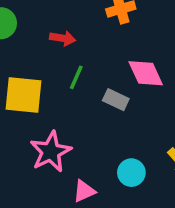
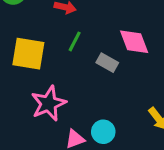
cyan circle: (131, 173) -> (103, 132), moved

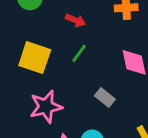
gray rectangle: (107, 63) -> (105, 98), moved

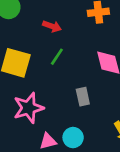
gray rectangle: (105, 98) -> (83, 97), turned 42

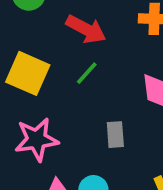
red arrow: (52, 26) -> (86, 29), size x1.5

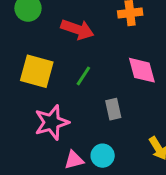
green line: (87, 73) -> (83, 76), moved

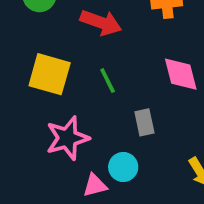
green line: (83, 76) -> (108, 81), turned -60
cyan circle: (103, 156) -> (123, 167), moved

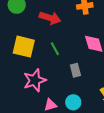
cyan circle: (123, 167) -> (73, 102), moved

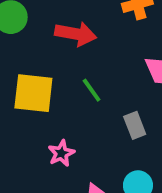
pink star: (35, 80) -> (61, 153), size x0.6

